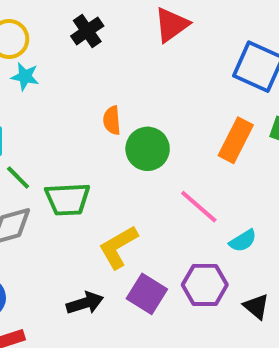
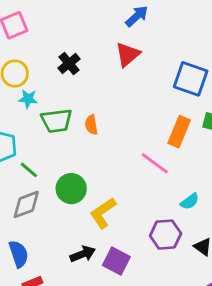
green circle: (148, 149) -> (71, 189), moved
green trapezoid: (68, 199) -> (57, 121), moved
pink line: (199, 207) -> (155, 163), moved
purple square: (147, 294) -> (116, 261), moved

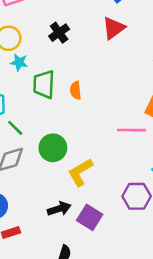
green trapezoid: (57, 121) -> (44, 84), turned 96
pink line: (155, 163) -> (131, 130), turned -40

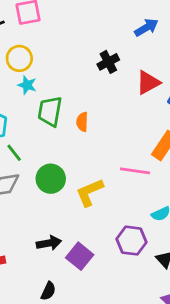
red triangle: (114, 28) -> (148, 83), moved
black cross: (59, 33) -> (108, 62), moved
yellow L-shape: (80, 172) -> (90, 192), moved

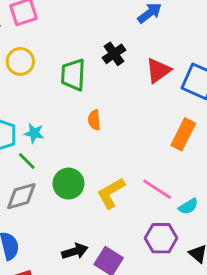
cyan star: (27, 85) -> (34, 133), moved
green trapezoid: (50, 111) -> (73, 75), moved
pink line: (135, 171) -> (157, 189), moved, turned 32

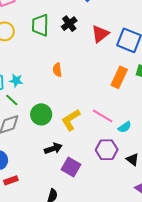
green trapezoid: (73, 75) -> (40, 25), moved
black arrow: (75, 251) -> (53, 149), moved

